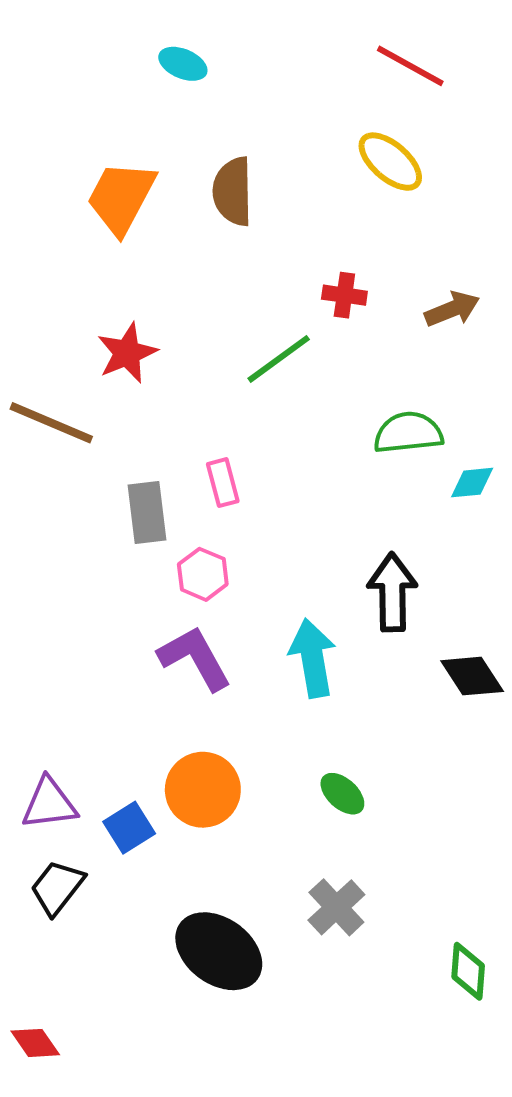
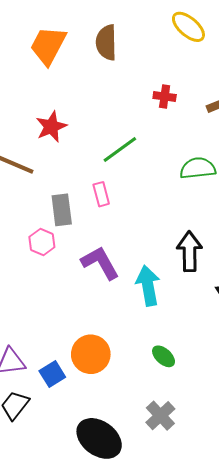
green line: (279, 359) -> (120, 150), moved
pink hexagon: (203, 574) -> (42, 242), moved
purple L-shape: (195, 658) -> (100, 263), moved

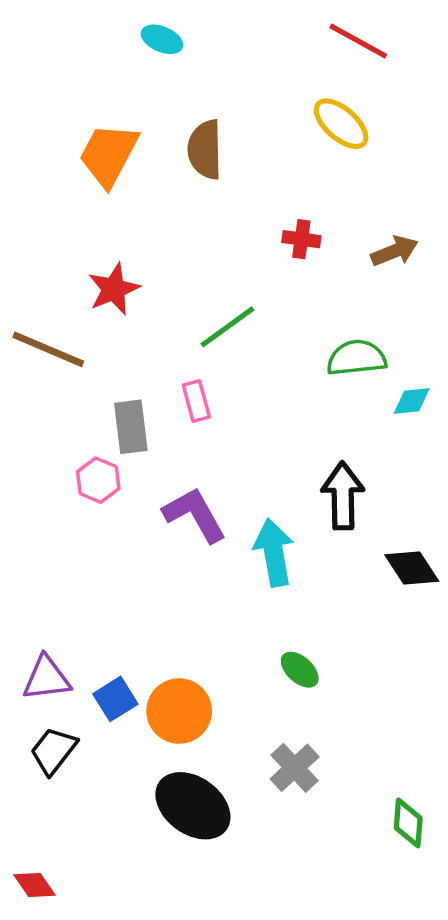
orange circle: (91, 354) -> (179, 711), moved

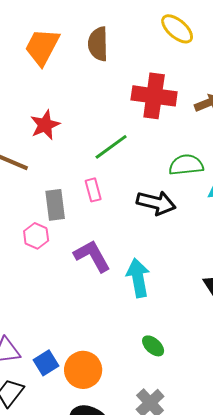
red cross: (301, 239) -> (154, 96), size x2.0
black arrow: (343, 496) -> (156, 203), moved, turned 105

